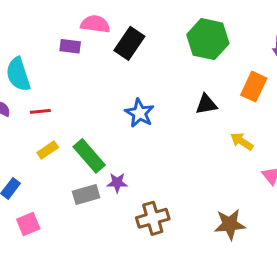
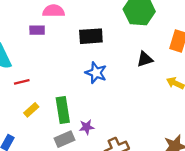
black rectangle: (129, 43) -> (91, 36), moved, turned 60
green rectangle: (89, 156) -> (63, 110), turned 40

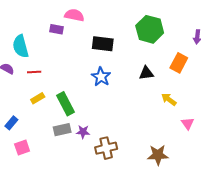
green rectangle: (63, 110) -> (65, 104), turned -30
purple star: (87, 127) -> (83, 132), moved

